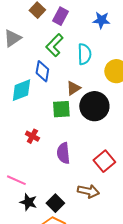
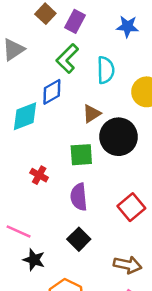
blue diamond: (42, 71) -> (52, 92), turned 50
green square: (61, 109) -> (81, 155), moved
brown arrow: (88, 191) -> (127, 265), moved
black square: (55, 203) -> (79, 239), moved

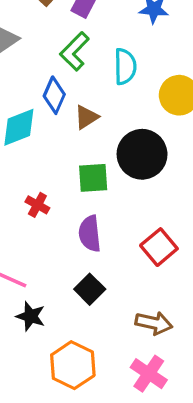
blue diamond: (52, 92) -> (54, 95), turned -36
brown triangle: (92, 114) -> (86, 117), moved

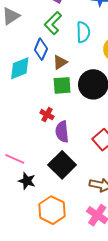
green square: (93, 178) -> (62, 85), moved
red cross: (37, 205) -> (47, 115), moved
black square: (90, 289) -> (62, 165), size x1.5

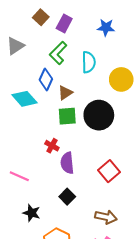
cyan diamond: (20, 68) -> (24, 99), turned 70
pink line: (15, 159) -> (19, 176), moved
black square: (62, 165) -> (67, 197), size x0.6

